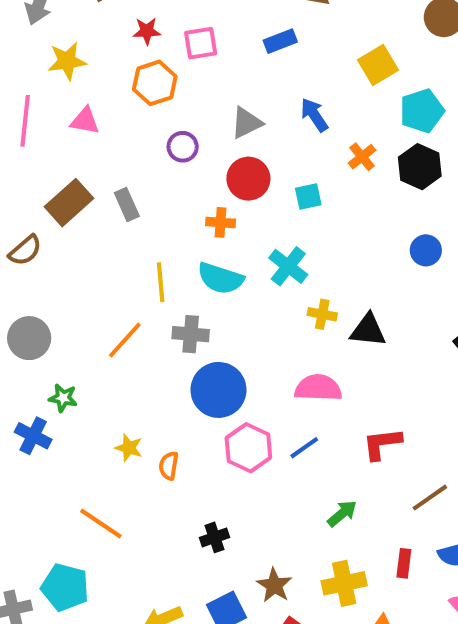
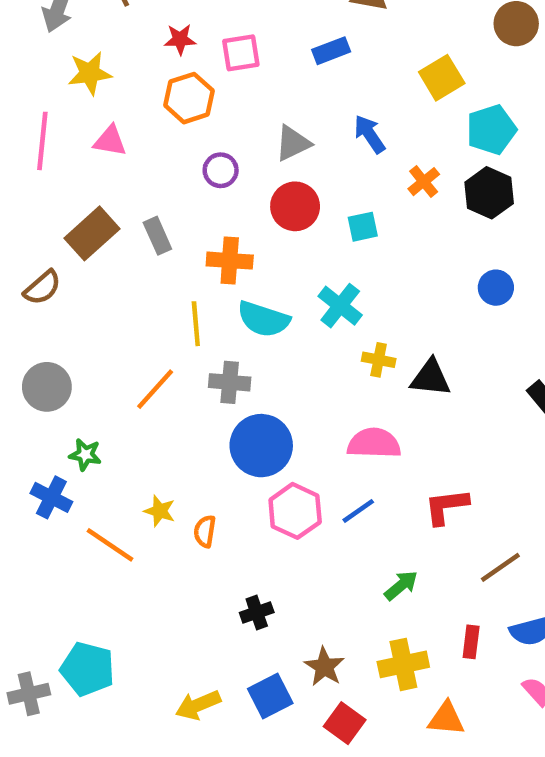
orange cross: (221, 222) -> (230, 261), moved, size x1.4
orange line: (101, 523) -> (110, 545), moved

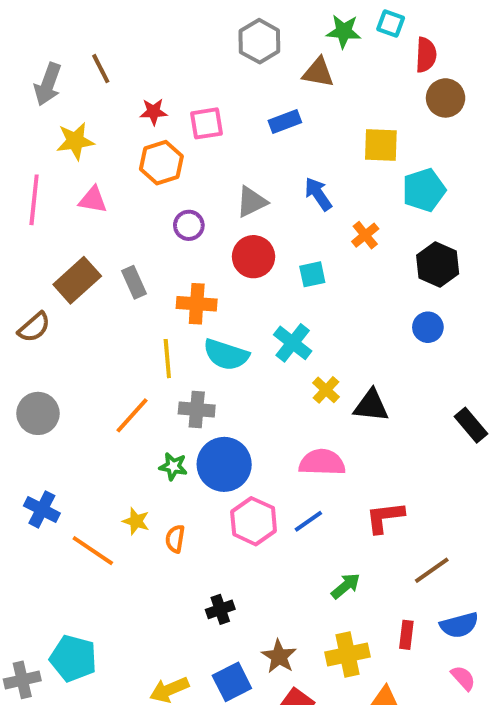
yellow square: (442, 78) -> (381, 145), turned 33
black hexagon: (489, 193) -> (438, 265), moved
yellow cross: (379, 360) -> (326, 390), turned 32
green star: (85, 455) -> (173, 466), moved

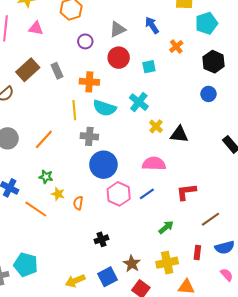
orange line: (132, 415) -> (44, 139), moved
green star: (173, 466) -> (46, 177), moved

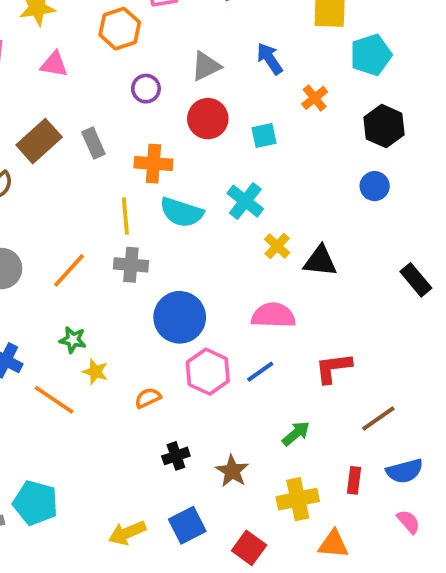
gray cross: (89, 136) -> (131, 265), moved
orange semicircle: (78, 203) -> (148, 398), moved, turned 56
brown star: (132, 264) -> (232, 471), moved

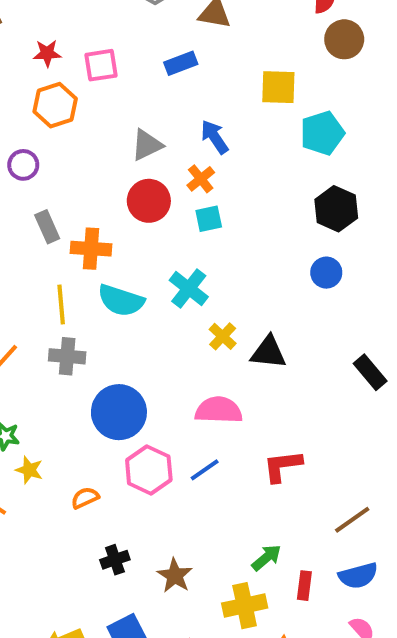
purple circle: (146, 89) -> (23, 165), moved
orange cross: (315, 98) -> (201, 179), moved
gray rectangle: (93, 143) -> (47, 227), moved
brown line: (378, 418) -> (352, 520), moved
green arrow: (296, 433) -> (266, 558), moved

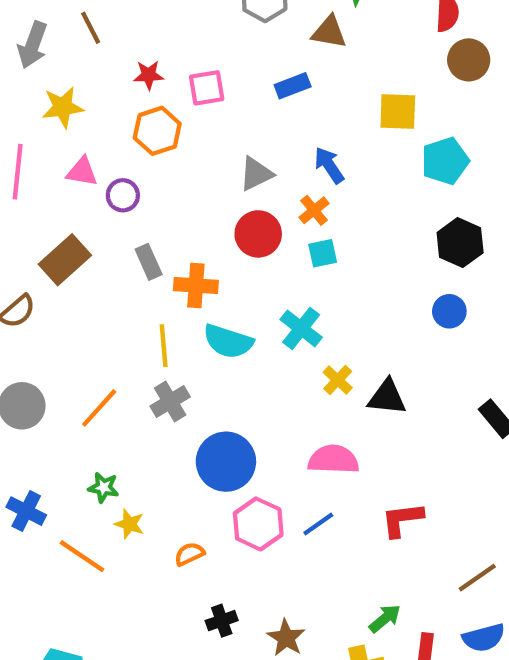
gray cross: (67, 356) -> (170, 401), turned -36

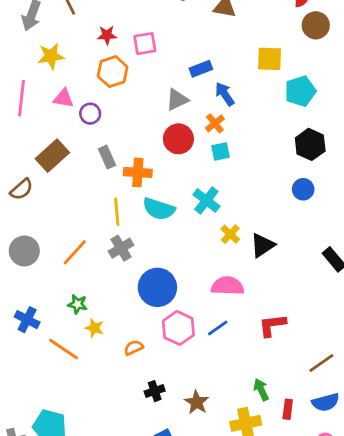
blue rectangle: (293, 86) -> (201, 69), moved
black triangle: (387, 397) -> (263, 245), turned -40
green arrow: (385, 618) -> (261, 390), turned -75

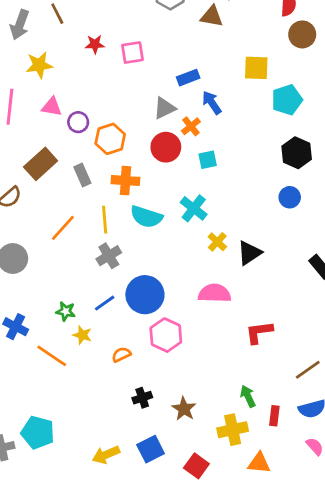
orange hexagon: (113, 72) -> (110, 139), moved
orange cross: (215, 123) -> (191, 126), moved
gray rectangle: (107, 157) -> (82, 175), moved
orange line: (75, 252) -> (63, 228), moved
blue line: (218, 328) -> (105, 303), moved

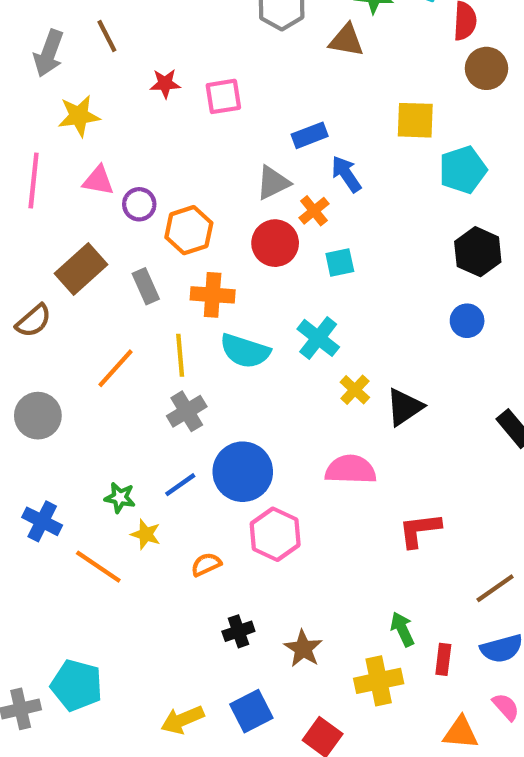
orange triangle: (259, 463) -> (461, 733), moved

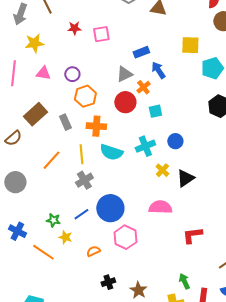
purple circle: (139, 204) -> (72, 74), moved
blue circle: (467, 321) -> (175, 141), moved
cyan cross: (318, 338) -> (145, 146), turned 30

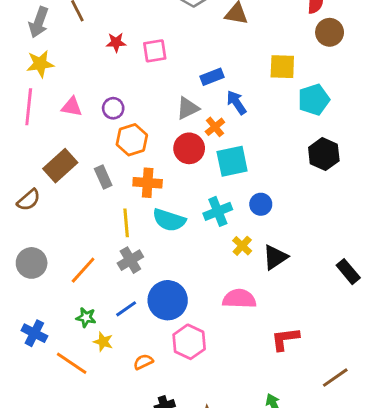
yellow star: (34, 43) -> (40, 64), moved
cyan square: (155, 111) -> (232, 161), size x1.6
orange line: (51, 160) -> (83, 270), moved

